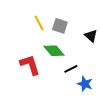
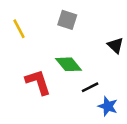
yellow line: (39, 23) -> (19, 29), moved
gray square: (60, 26) -> (67, 20), moved

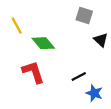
gray square: (67, 20) -> (84, 16), moved
green diamond: (68, 64) -> (43, 43), moved

